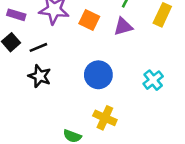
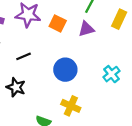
black line: (38, 47) -> (24, 56), moved
black star: (40, 76) -> (16, 87), moved

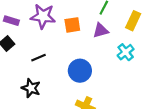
orange square: (58, 23) -> (72, 25), turned -35
cyan cross: (112, 74) -> (126, 52), moved

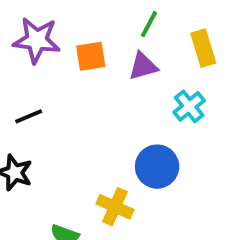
yellow rectangle: (133, 21) -> (203, 48), turned -42
blue circle: (80, 71) -> (157, 167), moved

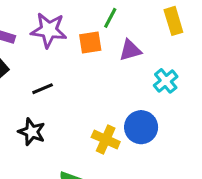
green line: (149, 24) -> (110, 18), moved
yellow rectangle: (203, 48) -> (173, 21), moved
yellow cross: (115, 207) -> (106, 139), moved

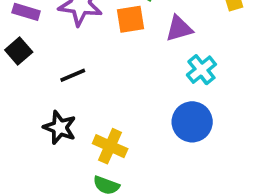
cyan cross: (166, 81) -> (201, 70), moved
yellow cross: (106, 139) -> (110, 146), moved

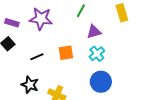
orange square: (131, 19) -> (66, 53), moved
cyan cross: (201, 70) -> (97, 54), moved

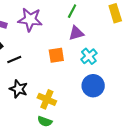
purple triangle: (94, 32) -> (76, 33), moved
black line: (37, 57) -> (14, 59), moved

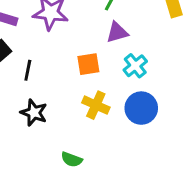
black line: (14, 59) -> (28, 70), turned -56
yellow cross: (47, 99) -> (96, 105), moved

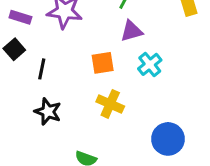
blue circle: (141, 108) -> (168, 139), moved

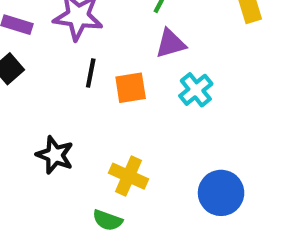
black line: (42, 69) -> (91, 73), moved
yellow cross: (110, 104) -> (128, 176), moved

